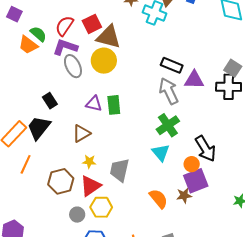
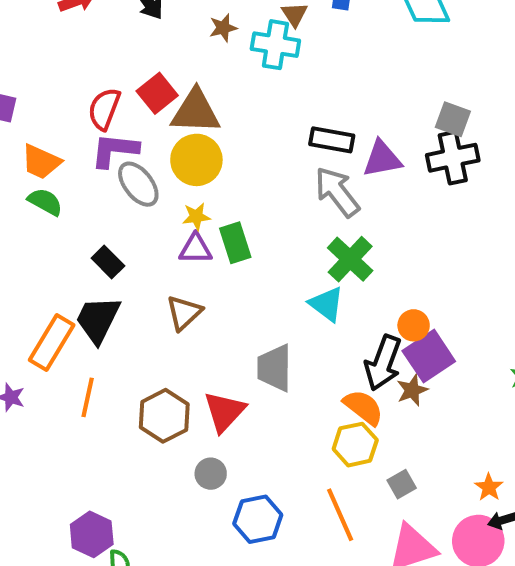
green semicircle: (38, 34) -> (45, 202), moved
black arrow: (205, 149) -> (383, 363), moved, turned 64
cyan triangle: (161, 153) -> (326, 304), moved
yellow star: (89, 162) -> (196, 217), moved
yellow hexagon: (101, 207) -> (355, 445), moved

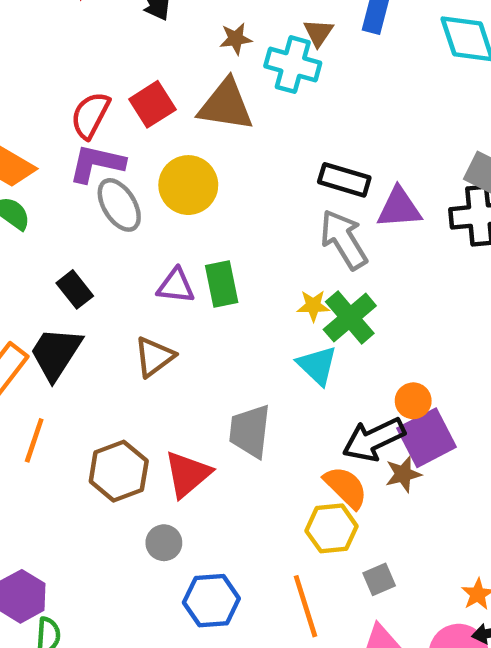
brown triangle: (195, 112) -> (226, 105), moved
yellow star: (196, 217) -> (313, 306), moved
black arrow: (383, 363) -> (374, 439), turned 38

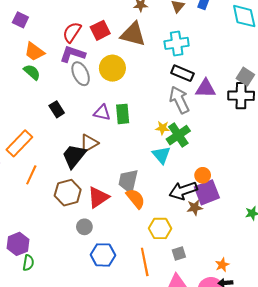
cyan cross: (293, 65) -> (177, 43), moved, turned -30
black trapezoid: (56, 353) -> (74, 156), moved
orange semicircle: (346, 487) -> (136, 199), moved

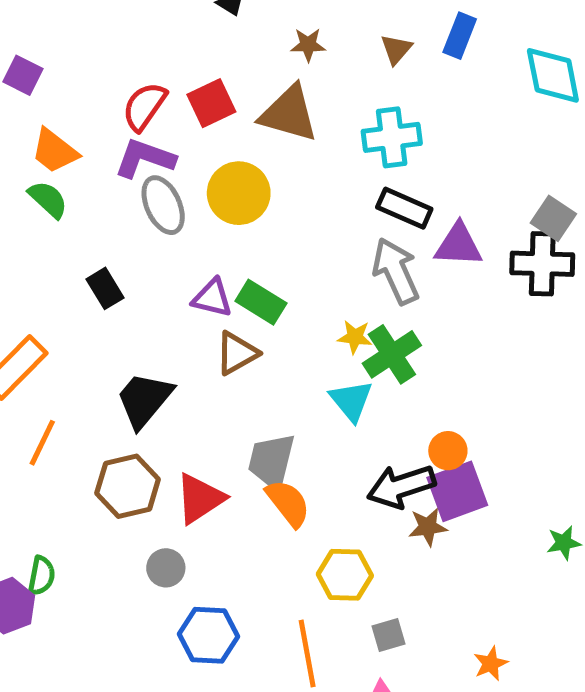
green rectangle: (123, 114) -> (261, 302), turned -54
brown triangle: (89, 143) -> (237, 353), moved
green semicircle: (28, 263) -> (42, 576), moved

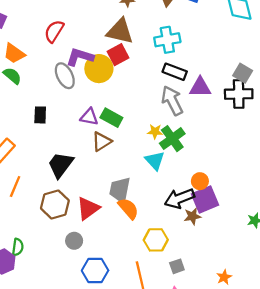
red square: (211, 103) -> (118, 55), moved
purple L-shape: (145, 158) -> (80, 57), moved
black rectangle: (105, 288) -> (40, 115), turned 36

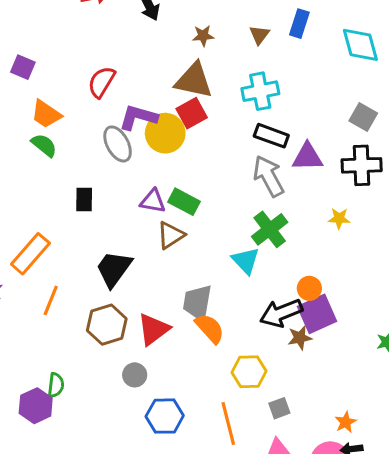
gray square: (243, 73) -> (363, 117), moved
yellow star: (155, 131) -> (339, 218), moved

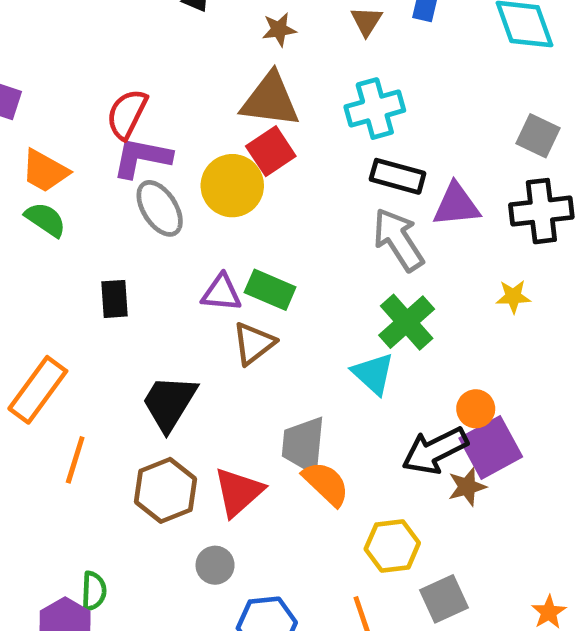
purple L-shape: (138, 117) -> (142, 158), moved
gray square: (279, 408) -> (444, 599), size x1.4

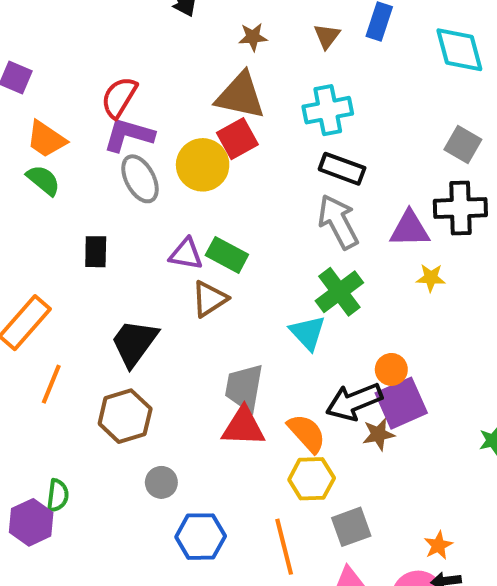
purple triangle: (456, 205) -> (410, 229), moved
orange semicircle: (326, 484) -> (307, 433), moved
red triangle: (238, 492) -> (243, 427), moved, turned 39

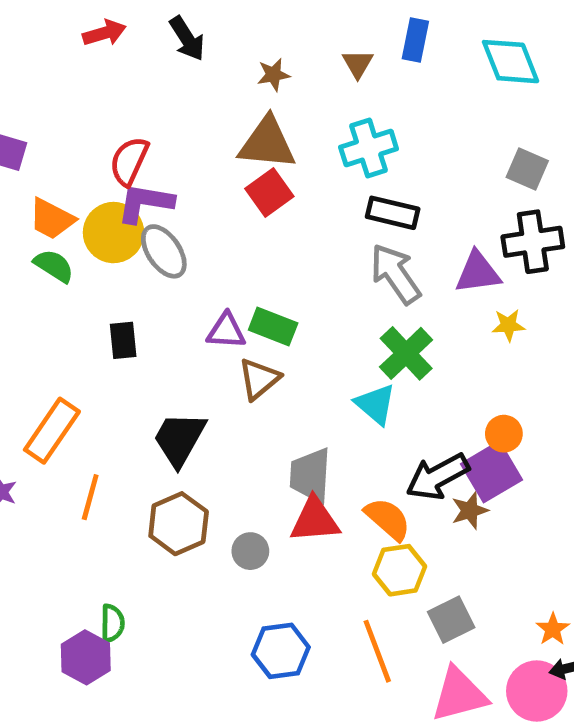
yellow circle: (203, 165) -> (114, 233), moved
orange circle: (391, 369) -> (504, 434), moved
gray circle: (161, 482) -> (250, 551), moved

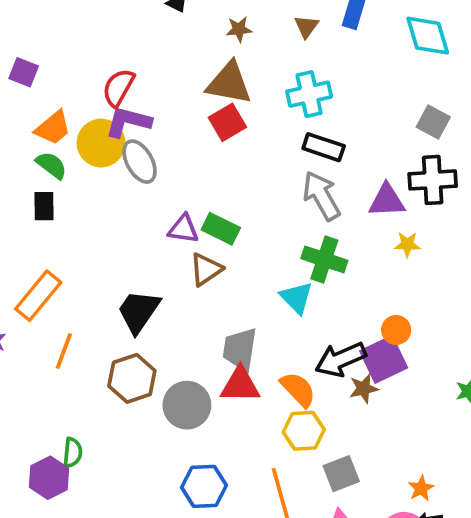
orange trapezoid: (52, 219) -> (53, 128), turned -72
black rectangle: (123, 340) -> (44, 206), moved
green cross: (406, 353) -> (324, 259), turned -33
gray circle: (250, 551) -> (187, 405), size x1.6

